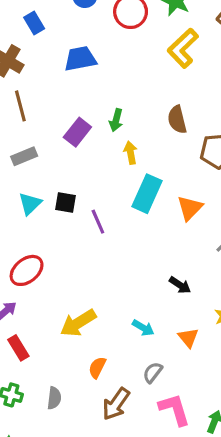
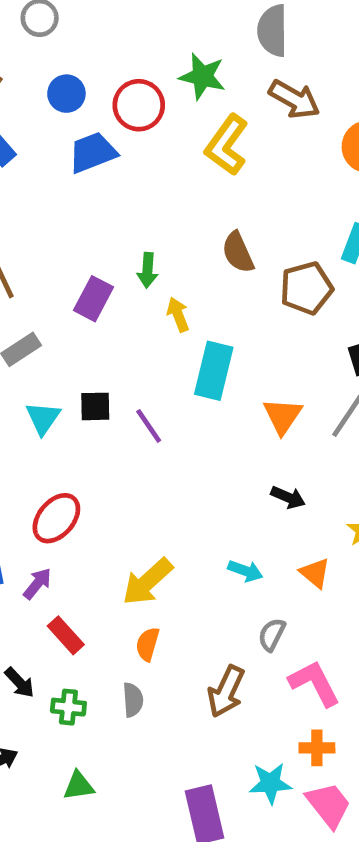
blue trapezoid: (80, 59) -> (93, 152), moved
orange triangle: (190, 208) -> (283, 416), moved
orange semicircle: (97, 368) -> (148, 644), moved

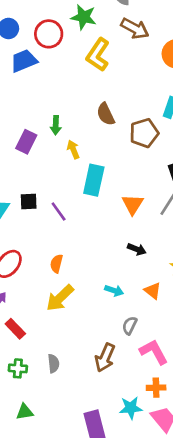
orange semicircle: (148, 644) -> (56, 264), moved

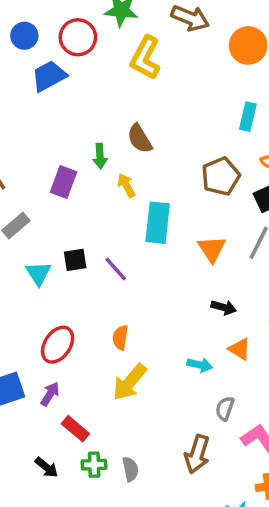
brown semicircle: (106, 114) -> (140, 139), moved
brown pentagon: (144, 133) -> (221, 176), moved
orange triangle: (153, 291) -> (240, 349), moved
green cross: (18, 368) -> (94, 465), moved

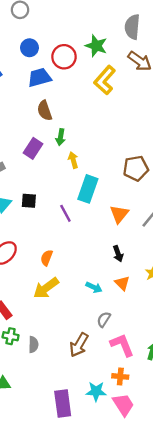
brown semicircle: (140, 139) -> (45, 111), moved
purple line: (116, 269) -> (65, 213), moved
black arrow: (224, 307) -> (118, 254), turned 42

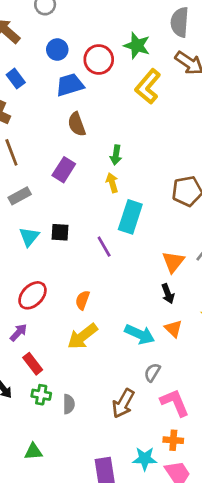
green arrow: (61, 137) -> (116, 155), moved
orange triangle: (119, 214) -> (173, 262), moved
cyan arrow: (94, 287) -> (140, 334), size x1.5

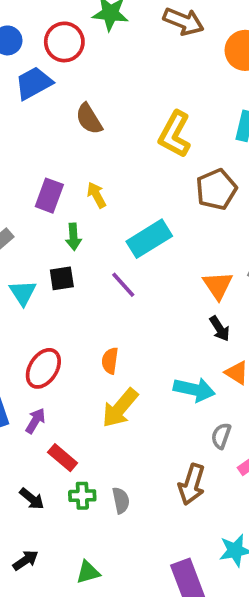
yellow L-shape: (148, 86) -> (175, 134), moved
brown semicircle: (77, 124) -> (89, 119), moved
green arrow: (116, 155) -> (73, 237), moved
yellow arrow: (112, 183) -> (96, 195), moved
cyan rectangle: (130, 217) -> (149, 239), turned 52

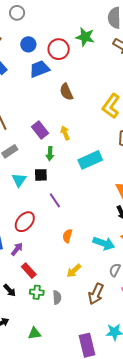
purple rectangle: (49, 196) -> (40, 130), turned -66
purple line: (123, 285) -> (55, 200), moved
orange semicircle: (110, 361) -> (67, 236), moved
yellow arrow: (120, 408) -> (74, 271), moved, size x0.7

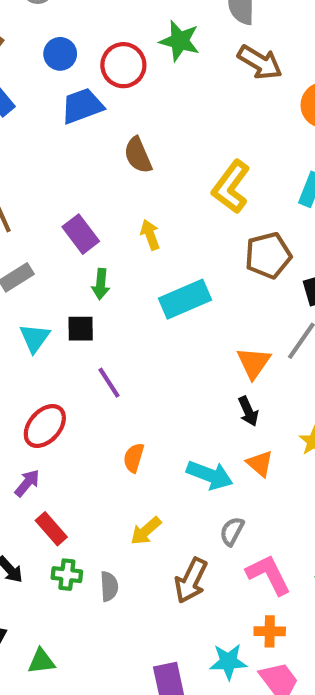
yellow arrow: (65, 133) -> (150, 235), moved
green triangle: (34, 333) -> (41, 661), moved

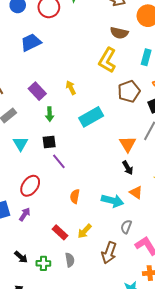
blue trapezoid: (82, 106) -> (31, 42), moved
brown semicircle: (138, 155) -> (119, 33), moved, turned -48
black square: (81, 329) -> (49, 142), moved
red rectangle: (51, 529) -> (60, 232), moved
green cross: (67, 575) -> (43, 263), moved

